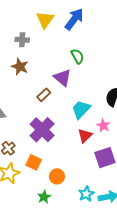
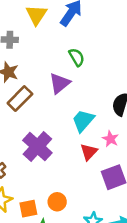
purple triangle: (62, 78) -> (60, 83), turned 42
brown rectangle: (44, 95) -> (20, 98), moved, size x1.5
orange square: (34, 162) -> (28, 209), moved, turned -35

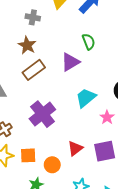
red triangle: (89, 152) -> (75, 148), moved
orange square: (28, 209) -> (28, 155), moved

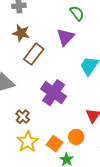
orange square: (28, 155) -> (54, 144), moved, turned -35

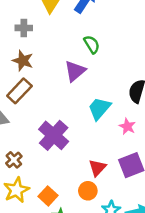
brown rectangle: (34, 54) -> (19, 91), moved
orange circle: (76, 137) -> (88, 191), moved

